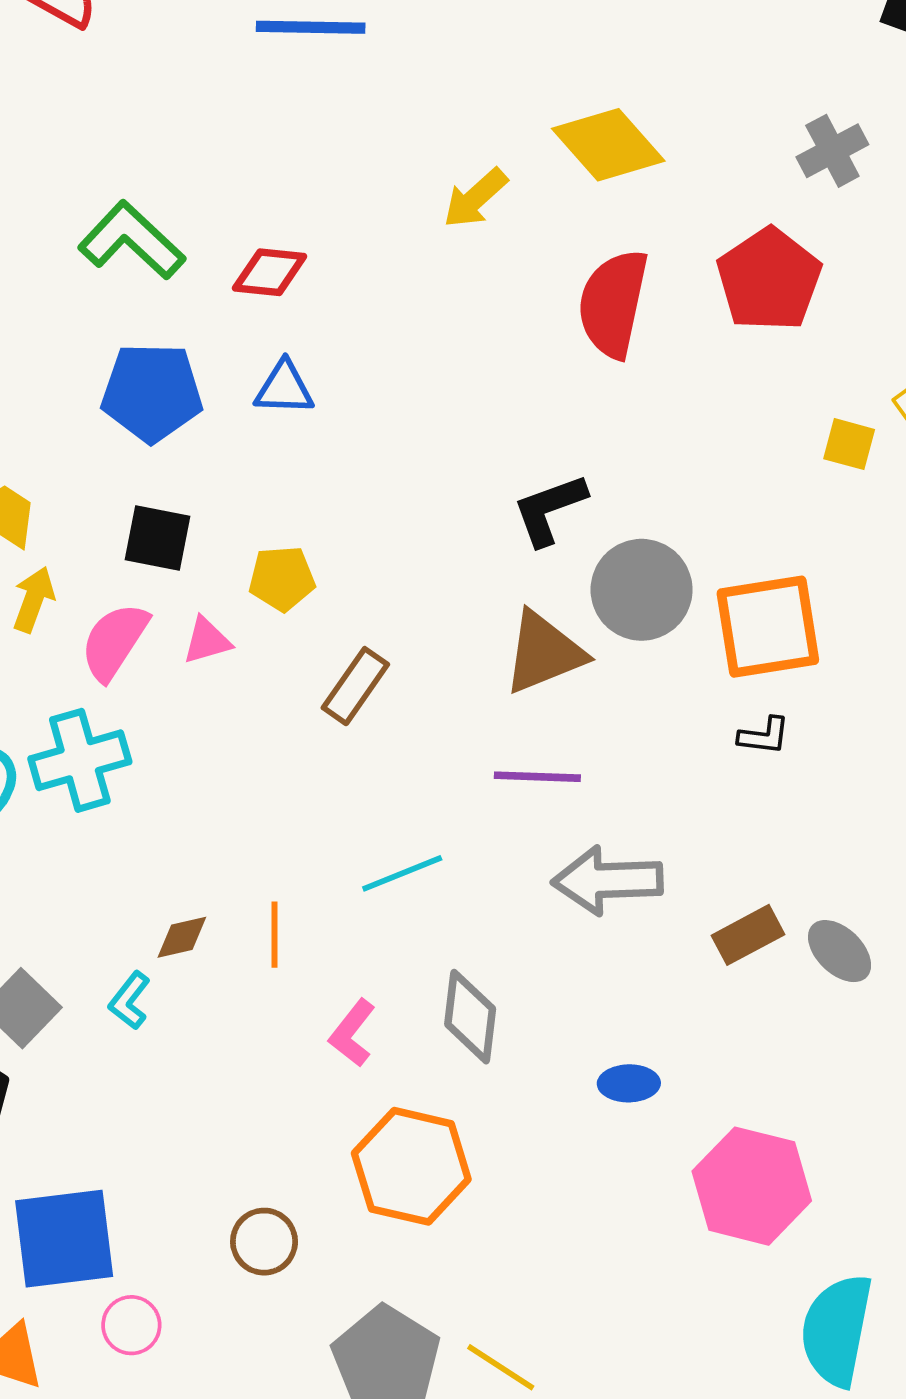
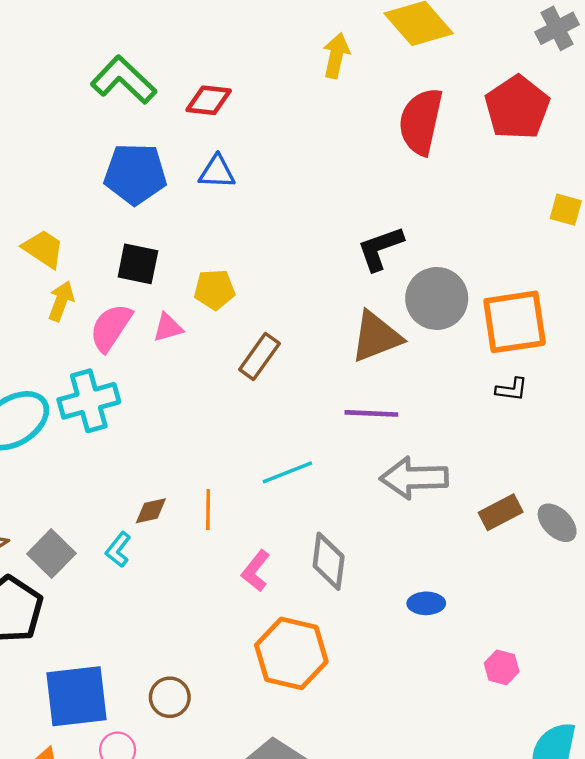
yellow arrow: (475, 198) -> (336, 56), turned 144
pink hexagon: (752, 1186) -> (502, 667), size x0.5
brown circle: (264, 1242) -> (170, 697), moved

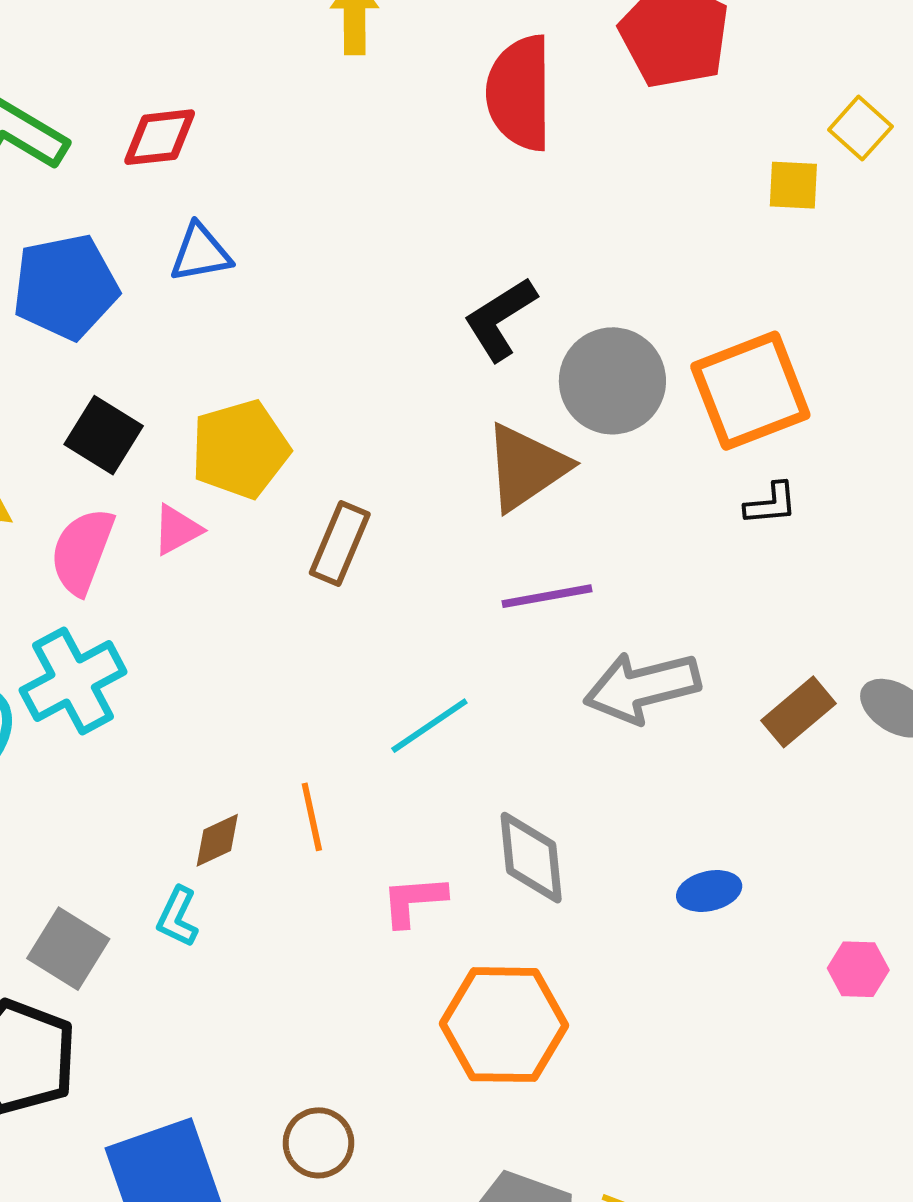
black square: (138, 264) -> (104, 435), turned 33
yellow pentagon: (215, 290) -> (240, 449), size x1.4
pink L-shape: (256, 571) -> (414, 901), turned 60

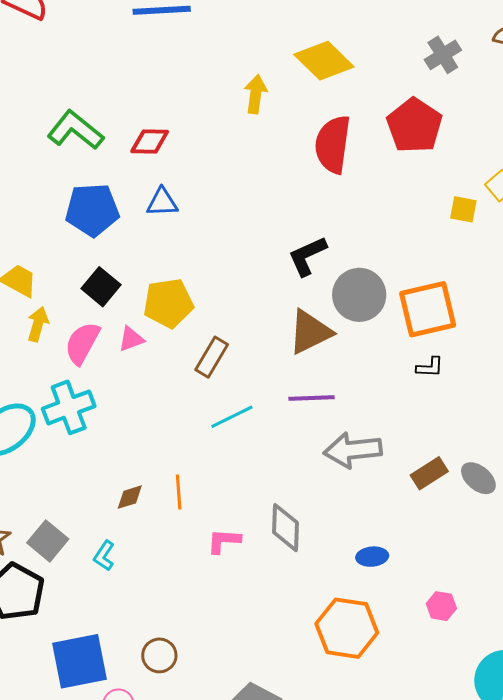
cyan line: (429, 726) -> (232, 417), moved
cyan L-shape: (178, 917) -> (104, 556), moved
orange hexagon: (504, 1025) -> (347, 628), moved

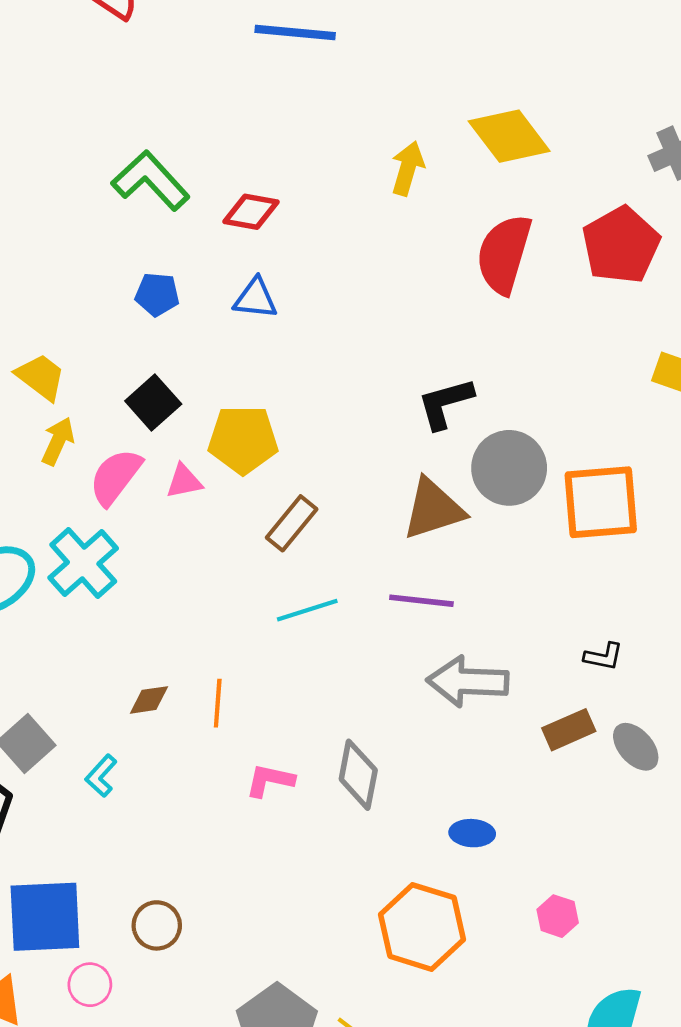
blue pentagon: (92, 210) -> (157, 294), size x0.6
black L-shape: (430, 367) -> (604, 657), moved
cyan cross: (69, 407) -> (83, 563), turned -30

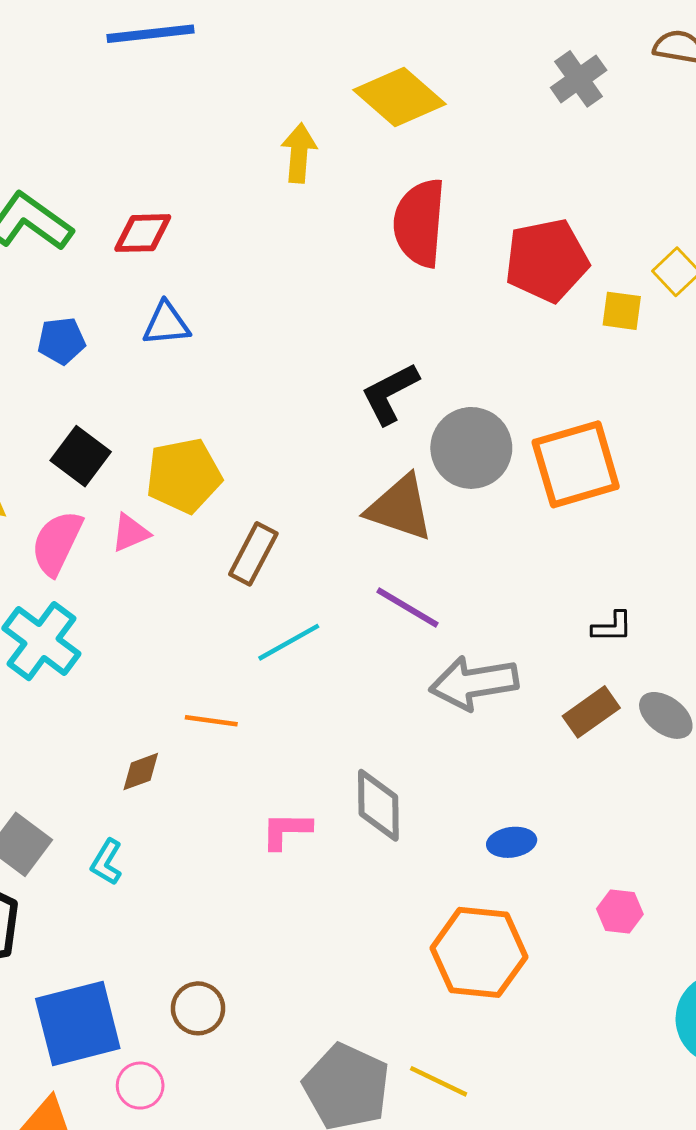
red pentagon: (621, 245) -> (547, 260), moved, turned 30
brown triangle: (433, 509) -> (400, 508), turned 48
purple line: (421, 601) -> (407, 607), turned 36
orange line: (218, 703) -> (211, 721), moved, turned -75

